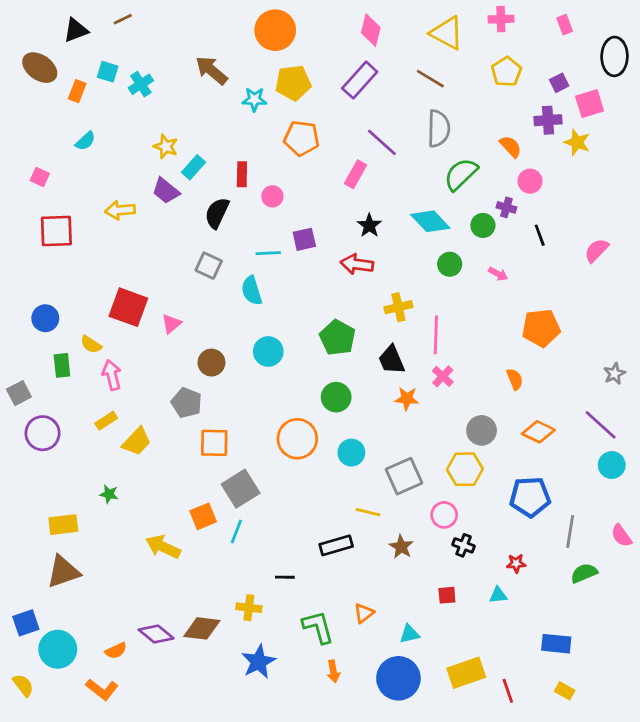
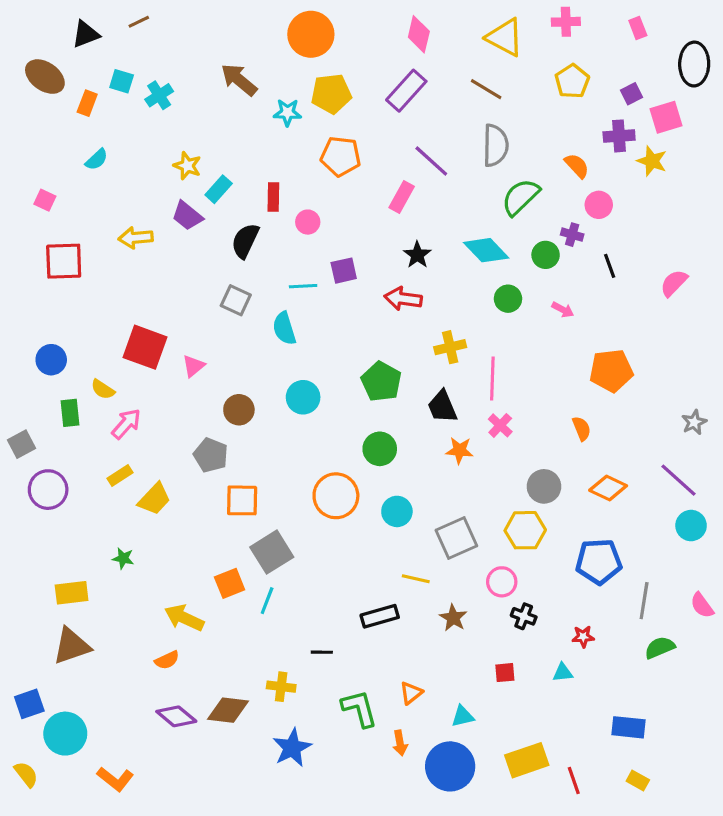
pink arrow: (112, 375) -> (126, 424), turned 56
orange semicircle: (116, 651) -> (167, 660), moved
orange arrow: (333, 671) -> (400, 743), moved

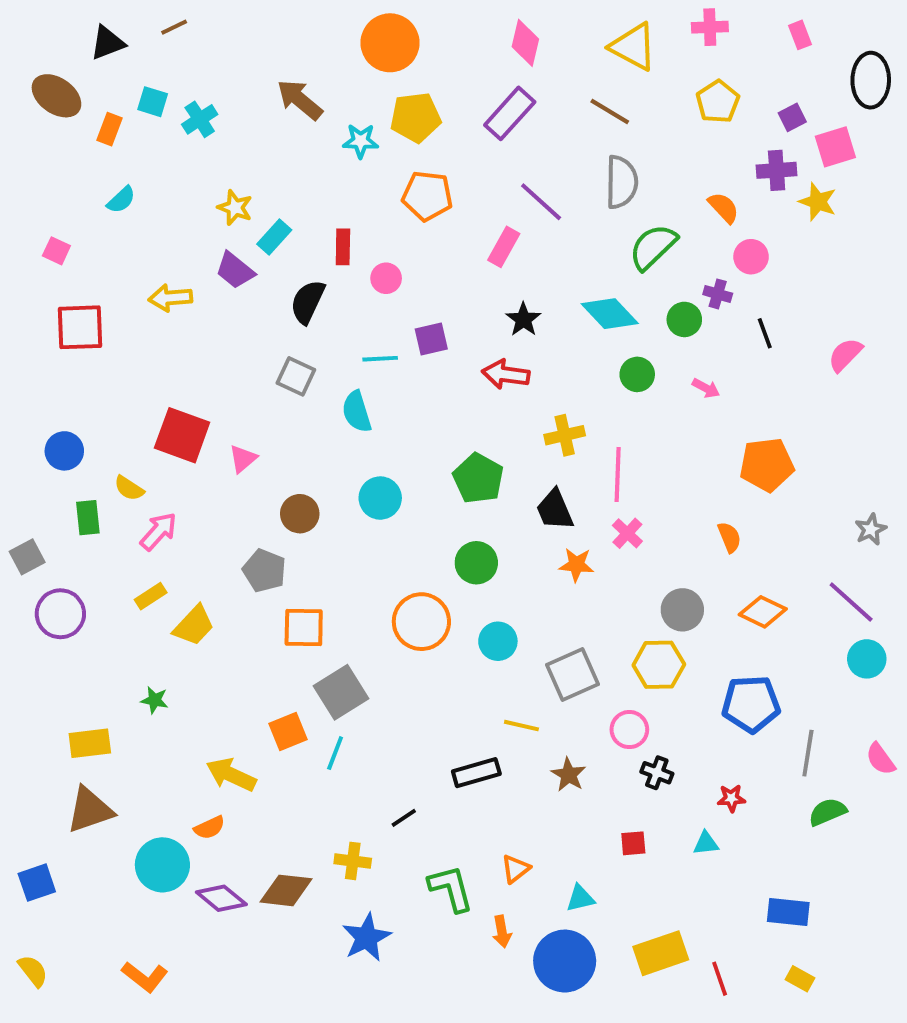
black line: (322, 652) -> (404, 818), turned -35
cyan circle: (65, 734) -> (162, 865), moved

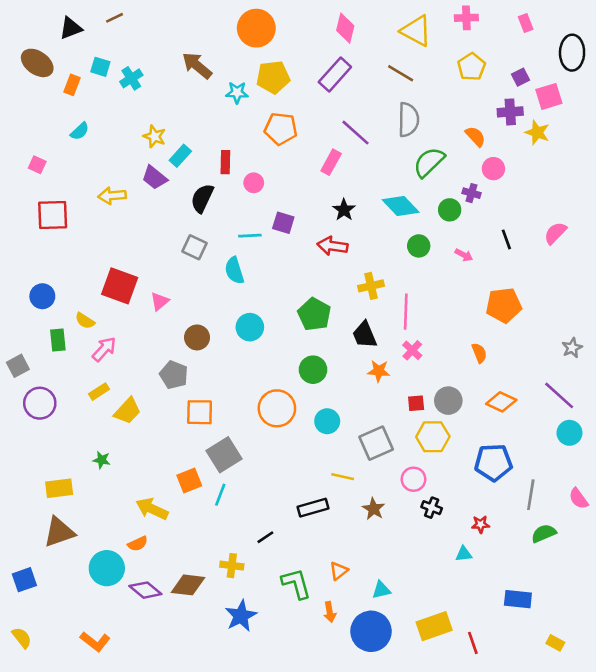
black line: (765, 333) -> (506, 239), moved
purple square: (431, 339) -> (283, 223), turned 30
red square: (633, 843) -> (416, 403), moved
yellow rectangle: (800, 979) -> (555, 643), moved

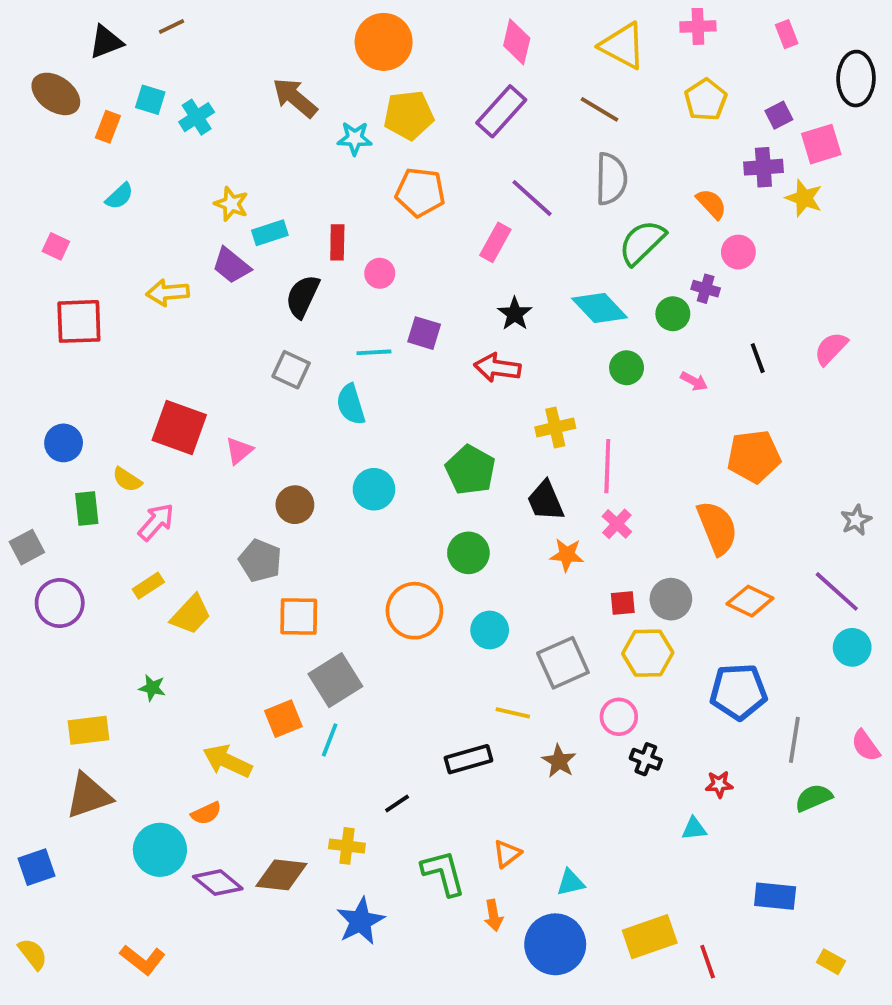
cyan rectangle: (180, 156) -> (270, 233), turned 30
orange semicircle: (479, 353) -> (717, 528), size x1.8

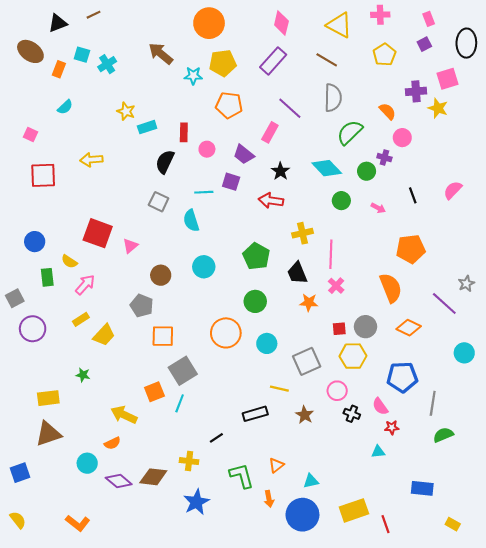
purple square: (779, 115) -> (424, 44), moved
purple trapezoid: (231, 266) -> (244, 154), moved
purple line: (837, 591) -> (444, 304), moved
pink semicircle: (866, 746) -> (380, 406), moved
cyan circle: (160, 850) -> (87, 463), size x0.7

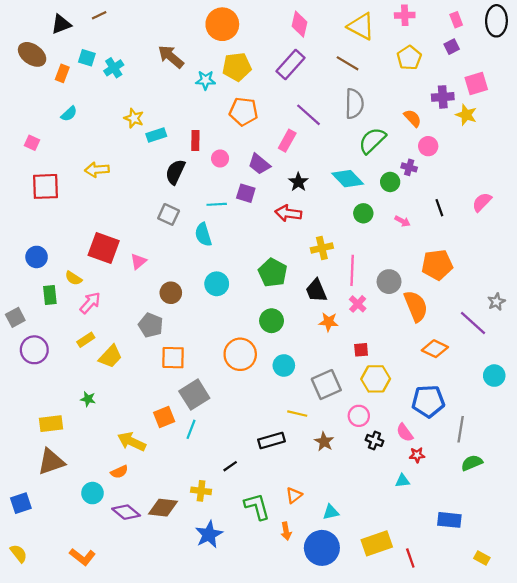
black ellipse: (466, 43) -> (496, 21), moved
gray circle: (366, 327) -> (389, 282), moved

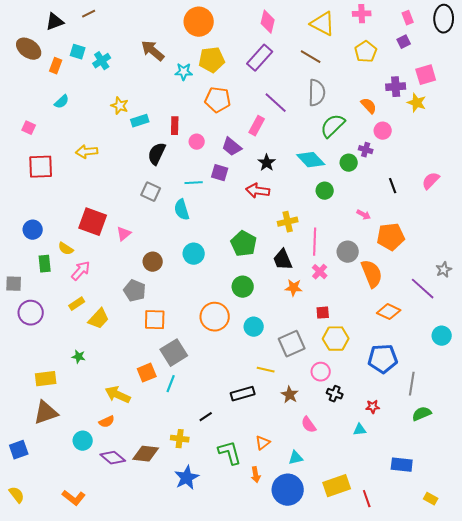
pink arrow: (402, 221) -> (364, 215), moved
gray square: (15, 317) -> (14, 284), turned 30
pink semicircle: (405, 433) -> (309, 425), moved

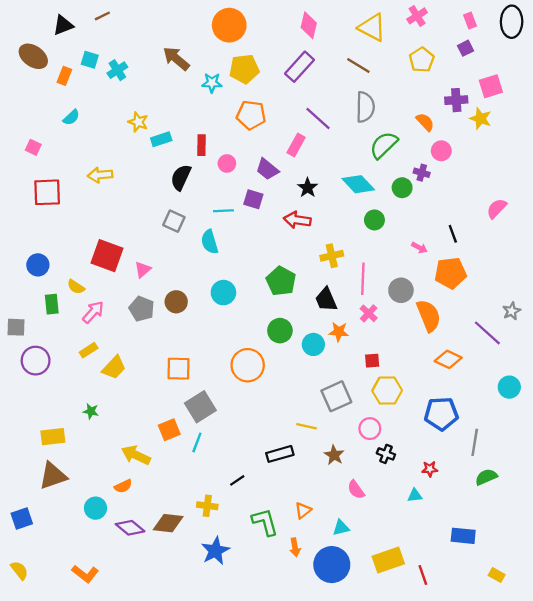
pink cross: (362, 14) -> (417, 16), turned -30
black line: (393, 186) -> (453, 234), moved
gray pentagon: (135, 291) -> (142, 309), moved
cyan circle: (254, 327) -> (313, 344), moved

